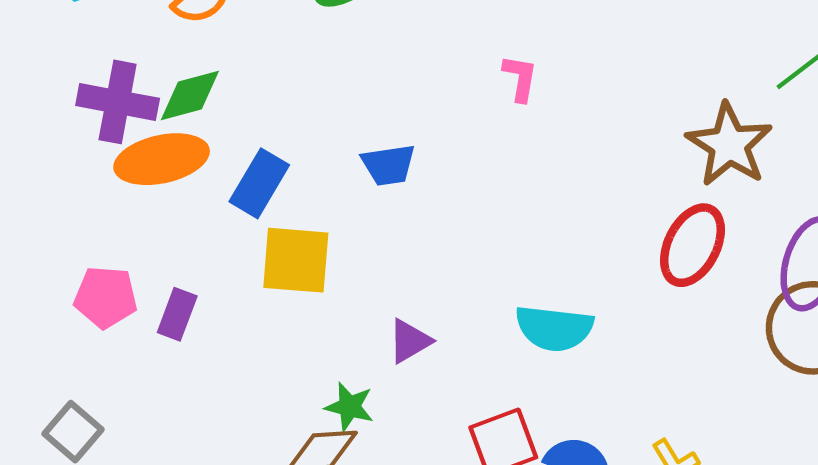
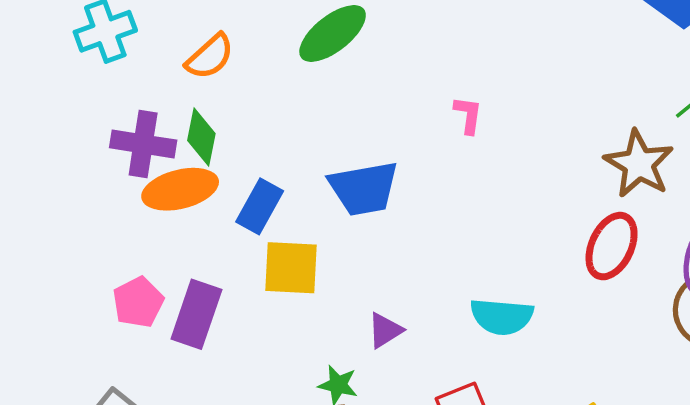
green diamond: (190, 96) -> (201, 137), turned -62
blue trapezoid: (388, 165) -> (364, 188), size x1.6
pink pentagon: (106, 297) -> (138, 302), turned -30
purple rectangle: (177, 314) -> (196, 314), size x1.6

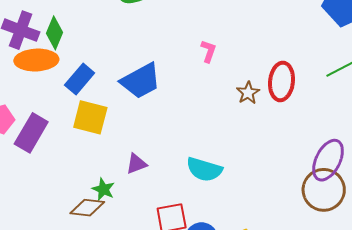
brown star: (639, 164) -> (248, 93), moved, size x0.6
blue trapezoid: (364, 188) -> (141, 81), turned -30
red ellipse: (612, 246) -> (282, 81), moved, turned -30

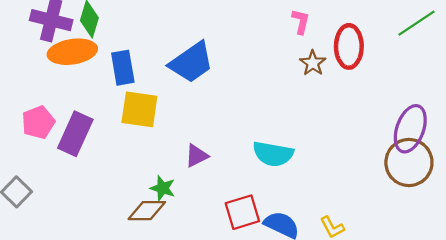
pink L-shape: (208, 51) -> (301, 21), moved
blue rectangle: (80, 79) -> (123, 68), turned -44

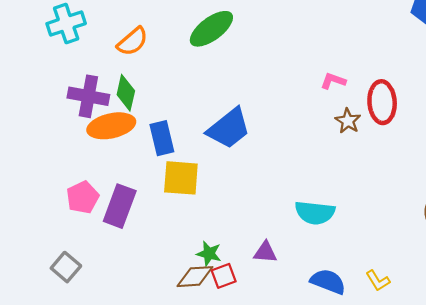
pink L-shape: (301, 21) -> (333, 81), turned -80
purple triangle: (197, 156) -> (265, 252), moved, turned 35
red square: (242, 212) -> (224, 276), moved, size x0.7

